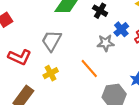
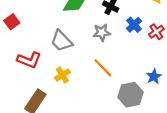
gray trapezoid: (51, 41) -> (61, 41), turned -70
gray star: (106, 43) -> (102, 32), moved

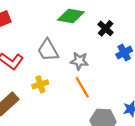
gray star: (102, 32) -> (79, 61), moved

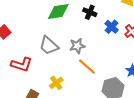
yellow cross: (40, 84) -> (56, 83), moved

